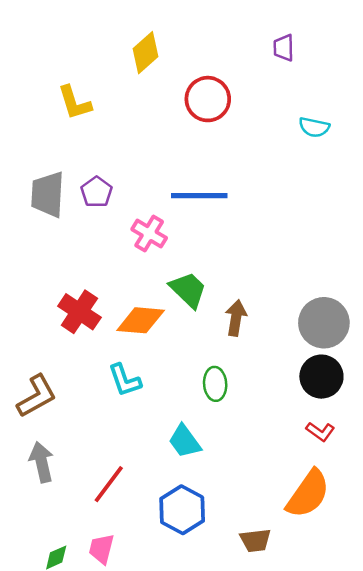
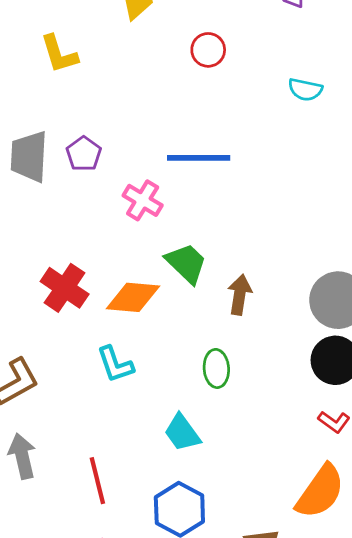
red circle: (208, 99) -> (208, 50), size x0.7
cyan semicircle: (314, 127) -> (305, 90), moved
red line: (109, 484) -> (97, 481), turned -51

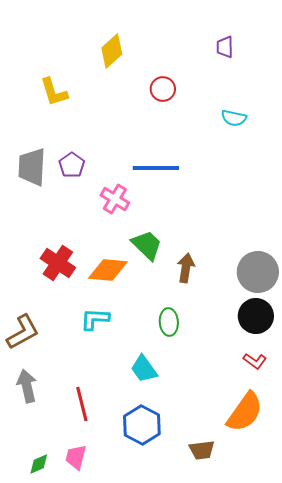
cyan L-shape: (115, 364) -> (95, 319), turned 112

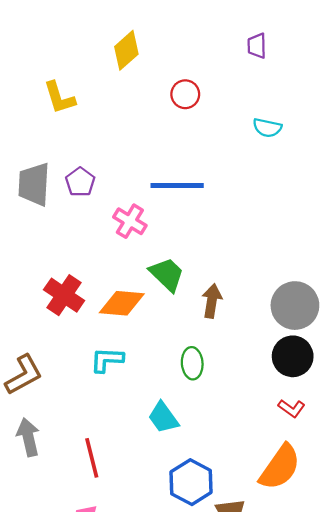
blue hexagon: (142, 425) -> (191, 482), moved

